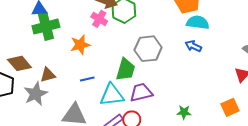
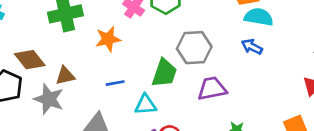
purple trapezoid: (141, 93) -> (212, 89), moved
gray star: (36, 94) -> (49, 99), turned -30
cyan triangle: (112, 95) -> (146, 105), size x0.7

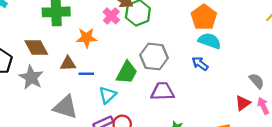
brown diamond: (30, 60) -> (36, 48), moved
brown triangle: (65, 76) -> (68, 64), moved
cyan triangle: (146, 105) -> (107, 95), turned -48

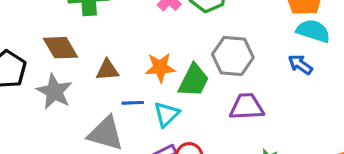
orange star: (87, 38) -> (160, 68), moved
blue line: (86, 74) -> (133, 103), moved

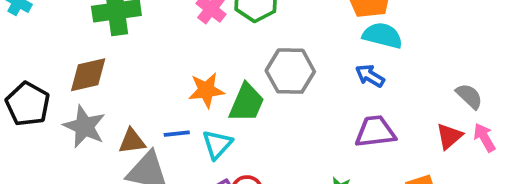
brown diamond: (60, 48) -> (88, 75), turned -69
brown triangle: (107, 70) -> (132, 141), moved
purple trapezoid: (247, 107) -> (375, 132), moved

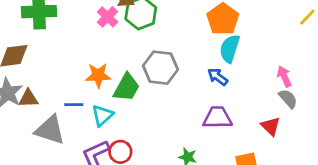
cyan semicircle: (382, 35) -> (230, 49), turned -92
red triangle: (449, 136) -> (271, 126), turned -40
pink arrow: (484, 137) -> (284, 76), moved
brown triangle: (132, 141) -> (28, 98), moved

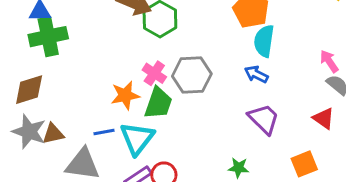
pink cross: (108, 17) -> (154, 73), moved
cyan triangle: (102, 115) -> (137, 138), size x1.4
purple trapezoid: (217, 118) -> (264, 119), turned 56

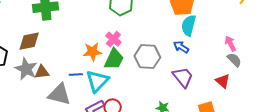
gray hexagon: (192, 75) -> (147, 57), moved

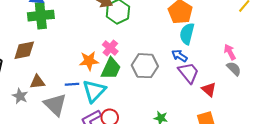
gray star: (26, 69) -> (20, 96), moved, size x0.7
purple trapezoid: (183, 77) -> (188, 73), moved
red triangle: (223, 81) -> (209, 89), moved
gray triangle: (59, 94) -> (55, 105), turned 30

